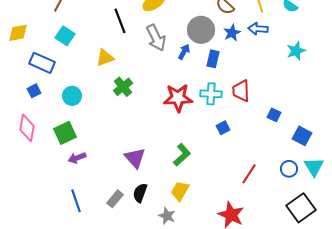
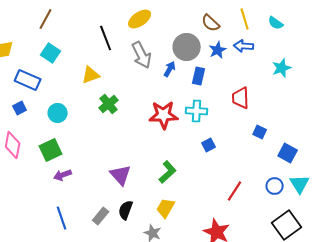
red trapezoid: (241, 91) -> (241, 98), moved

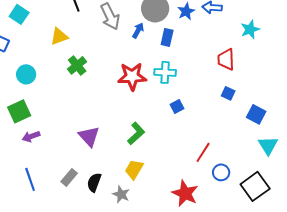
red trapezoid: (241, 98) -> (226, 59), moved
blue circle: (275, 186) -> (221, 172), moved
black semicircle: (126, 210) -> (94, 182), moved

